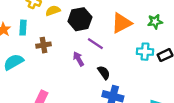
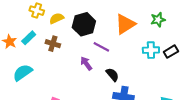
cyan rectangle: (23, 28) -> (29, 38), turned 48
brown cross: (44, 45) -> (53, 44), moved, turned 32

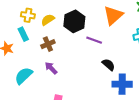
cyan rectangle: (29, 38) -> (23, 34), moved, turned -64
brown cross: (53, 44) -> (48, 44), turned -32
purple arrow: (86, 63) -> (51, 68), moved

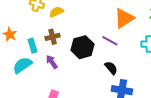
black hexagon: (74, 21) -> (83, 47), moved
cyan rectangle: (23, 34) -> (32, 46), moved
purple line: (94, 40) -> (110, 41), moved

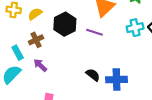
black hexagon: (83, 47) -> (65, 24), moved
black semicircle: (111, 68) -> (93, 75), moved

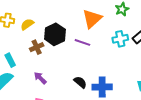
brown cross: (36, 40) -> (37, 47), moved
purple arrow: (40, 65) -> (40, 78), moved

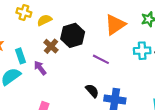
purple line: (82, 42) -> (101, 59), moved
brown cross: (37, 47) -> (51, 46), turned -32
purple arrow: (40, 78) -> (40, 68), moved

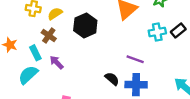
brown cross: (51, 46) -> (49, 36), moved
purple line: (101, 59) -> (135, 59), moved

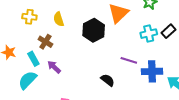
yellow semicircle: (55, 14) -> (59, 19), moved, turned -72
black hexagon: (85, 25) -> (94, 30), moved
blue cross: (136, 85) -> (152, 71), moved

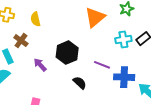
black hexagon: (94, 30) -> (67, 53), moved
purple arrow: (54, 67) -> (40, 65), moved

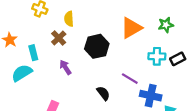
brown cross: (21, 41) -> (59, 38), moved
black hexagon: (67, 53) -> (97, 46), moved

